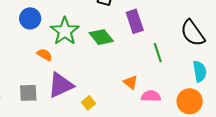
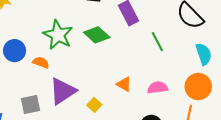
blue circle: (30, 18) -> (15, 51), moved
orange triangle: (131, 82) -> (124, 84), moved

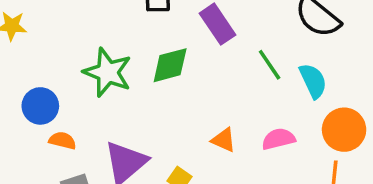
green diamond: (97, 35) -> (170, 65), turned -50
cyan semicircle: (204, 54) -> (313, 81), moved
orange semicircle: (41, 62) -> (62, 141), moved

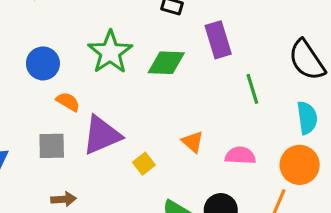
cyan semicircle: (313, 81) -> (307, 118), moved
orange semicircle: (62, 141) -> (68, 102), moved

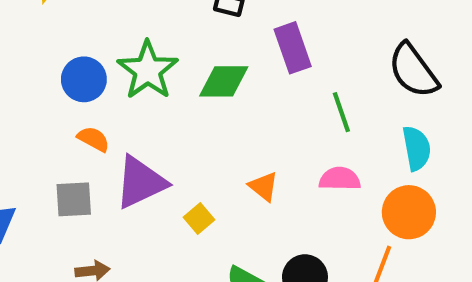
blue circle: (43, 63) -> (84, 79), moved
pink semicircle: (240, 155) -> (340, 179), moved

